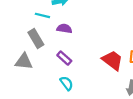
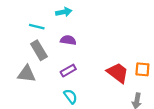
cyan line: (42, 15) -> (37, 27), moved
purple rectangle: (64, 58) -> (68, 71), turned -72

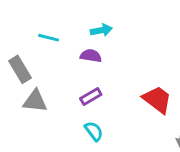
cyan arrow: (64, 12) -> (101, 30), moved
gray rectangle: (39, 50) -> (20, 69), moved

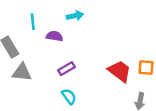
cyan line: (49, 38) -> (33, 22), turned 70
purple semicircle: (91, 56) -> (54, 36), moved

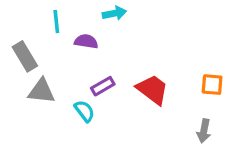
red trapezoid: (120, 71) -> (152, 90), moved
cyan semicircle: (69, 96) -> (85, 111), moved

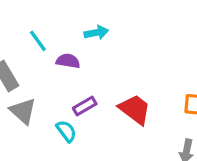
cyan line: (56, 22) -> (38, 41), turned -30
gray triangle: (41, 91) -> (23, 111), turned 36

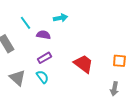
purple rectangle: (85, 106) -> (44, 58), moved
gray triangle: (23, 111) -> (17, 78), moved

